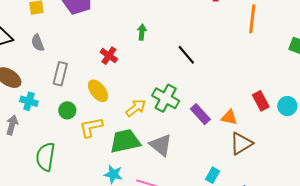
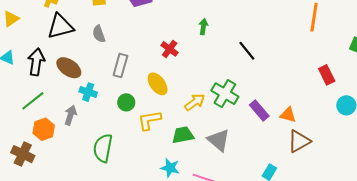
red rectangle: (261, 101) -> (327, 75), moved
green trapezoid: (125, 141) -> (183, 135), size x0.7

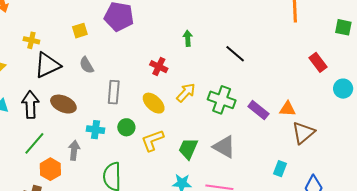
cyan cross: (88, 92) -> (95, 130), moved
yellow arrow: (195, 102) -> (186, 93), moved
green trapezoid: (183, 135) -> (188, 149), turned -45

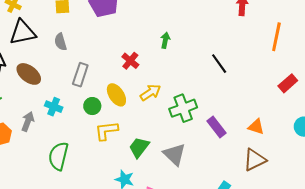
black line: (235, 54) -> (219, 64), moved
red rectangle: (318, 62) -> (288, 83), moved, turned 72
green cross: (222, 100) -> (183, 108), turned 36
orange triangle: (287, 109) -> (256, 127), moved
green circle: (126, 127) -> (92, 106), moved

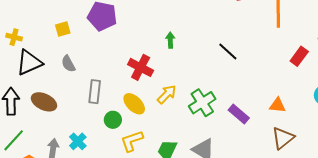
red cross: (130, 61) -> (141, 67), size x1.4
cyan cross: (54, 107) -> (78, 141), moved, turned 36

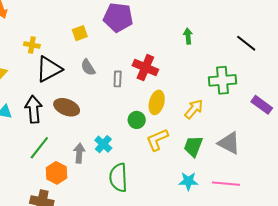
red cross: (141, 67) -> (145, 68), moved
gray rectangle: (95, 92) -> (118, 79), moved, size x0.7
yellow arrow: (167, 94) -> (194, 109), moved
green cross: (202, 103) -> (223, 80), moved, turned 32
yellow ellipse: (134, 104) -> (157, 102), turned 65

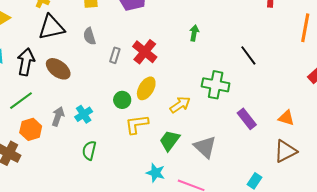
green semicircle: (118, 178) -> (89, 150), size x0.7

